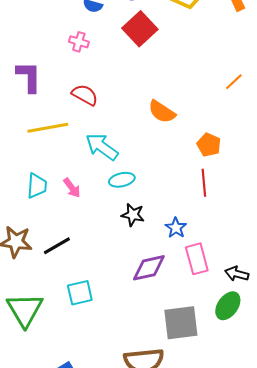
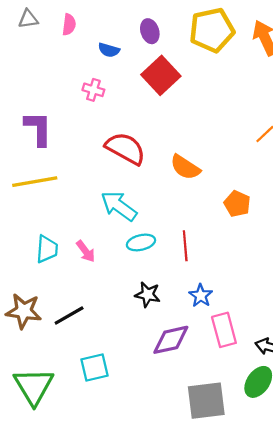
red semicircle: (85, 95) -> (125, 148), moved, size x1.4
yellow line: (48, 128) -> (35, 182), moved
red line: (204, 183) -> (185, 246), moved
black star: (133, 215) -> (148, 294), moved

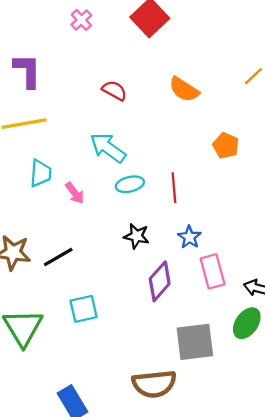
pink cross: (93, 90) -> (81, 20), moved, turned 30
red semicircle: (125, 148) -> (114, 91), size x0.6
orange semicircle: (185, 167) -> (184, 89), moved
cyan trapezoid: (47, 249) -> (41, 173), moved
purple diamond: (171, 340) -> (160, 281), turned -36

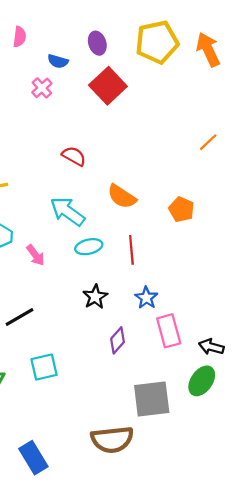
orange semicircle: (184, 89) -> (122, 197), moved
black star: (137, 236) -> (95, 297), turned 30
purple diamond: (160, 281) -> (118, 340), size x0.7

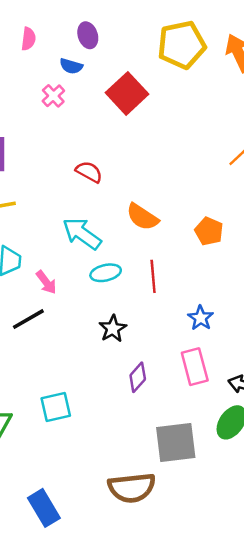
purple ellipse: (97, 43) -> (88, 35), moved
blue star: (146, 298) -> (201, 318), moved
black line: (20, 317) -> (28, 319), moved

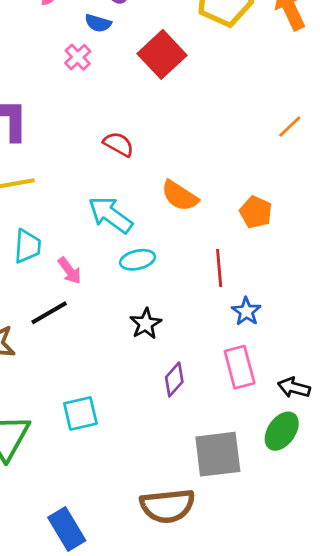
red line: (153, 276) -> (219, 268), moved

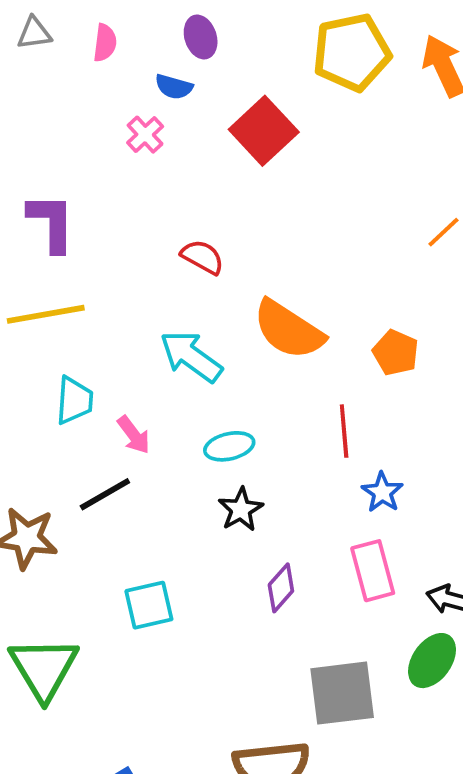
orange semicircle: (180, 196) -> (289, 330), size x1.4
cyan ellipse: (138, 260) -> (229, 446), moved
cyan square: (80, 413) -> (149, 605), moved

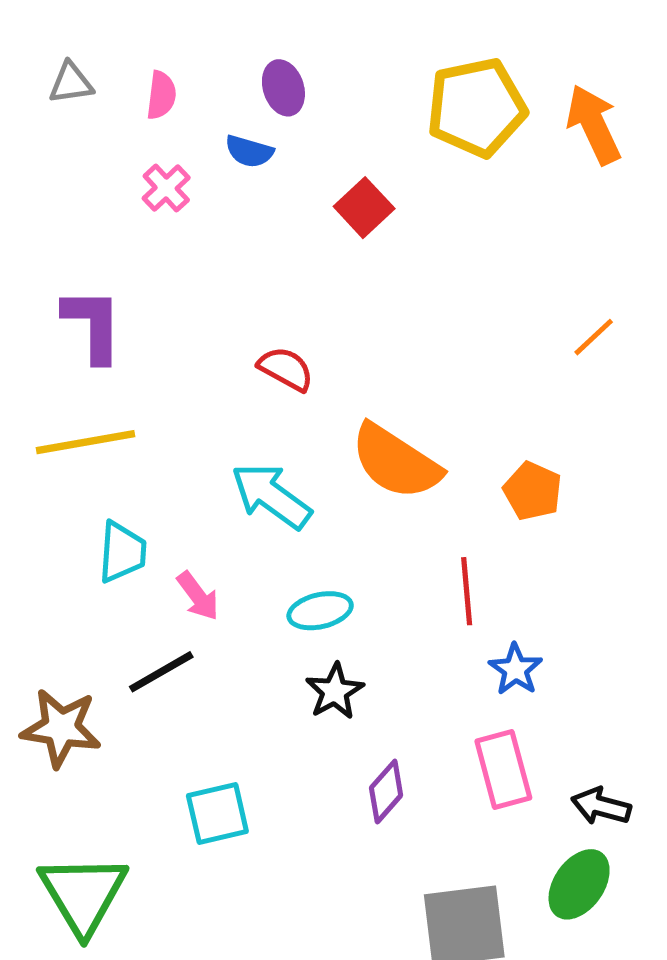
red square: (264, 131) -> (364, 208), size x0.7
pink cross: (145, 135) -> (166, 188), moved

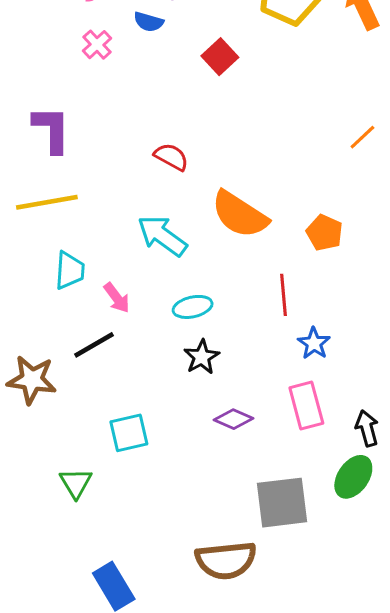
purple diamond: (386, 792) -> (234, 419), turned 72
black arrow: (601, 806) -> (367, 428), turned 60
green triangle: (83, 894) -> (76, 483), moved, size x0.6

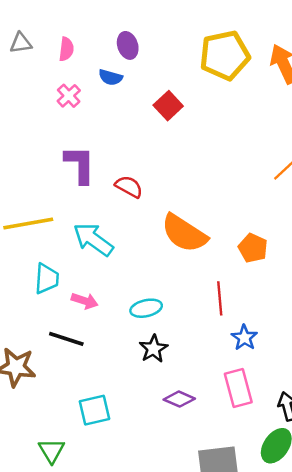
purple L-shape: (51, 129) -> (80, 165), moved
cyan arrow: (162, 236) -> (93, 239), moved
pink arrow: (117, 298) -> (85, 301), turned -35
black line: (94, 345) -> (66, 339), turned 48

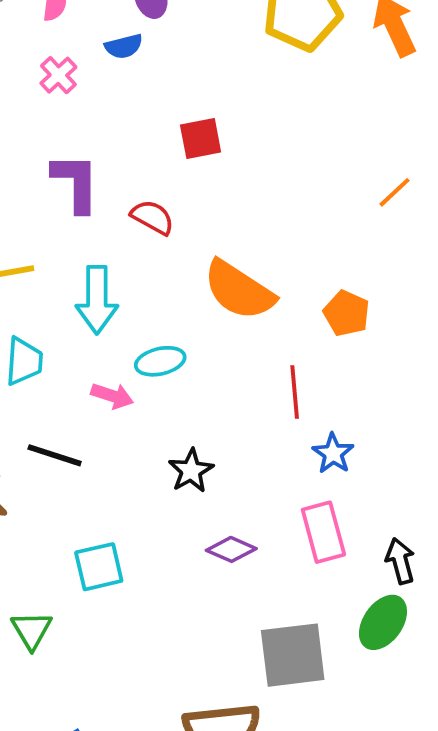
blue semicircle: (110, 77) -> (124, 46), turned -30
red square: (168, 106) -> (201, 139), moved, turned 32
cyan arrow: (93, 239) -> (97, 300), turned -126
pink arrow: (85, 301) -> (112, 396), moved
cyan ellipse: (146, 308) -> (160, 361), moved

